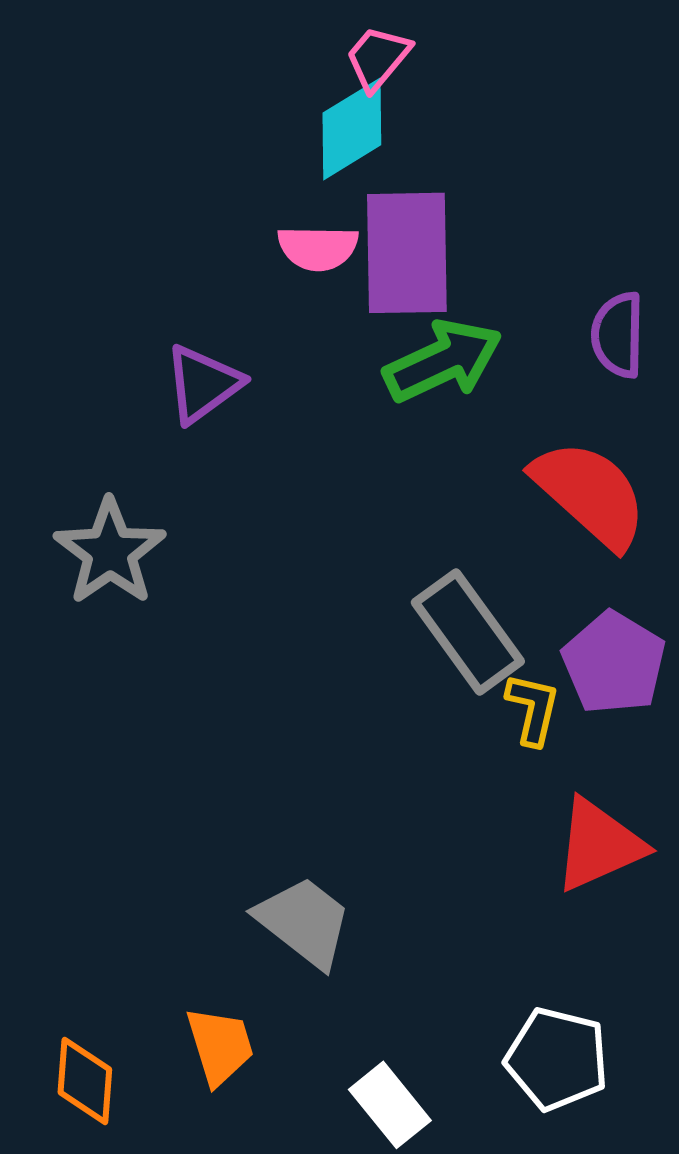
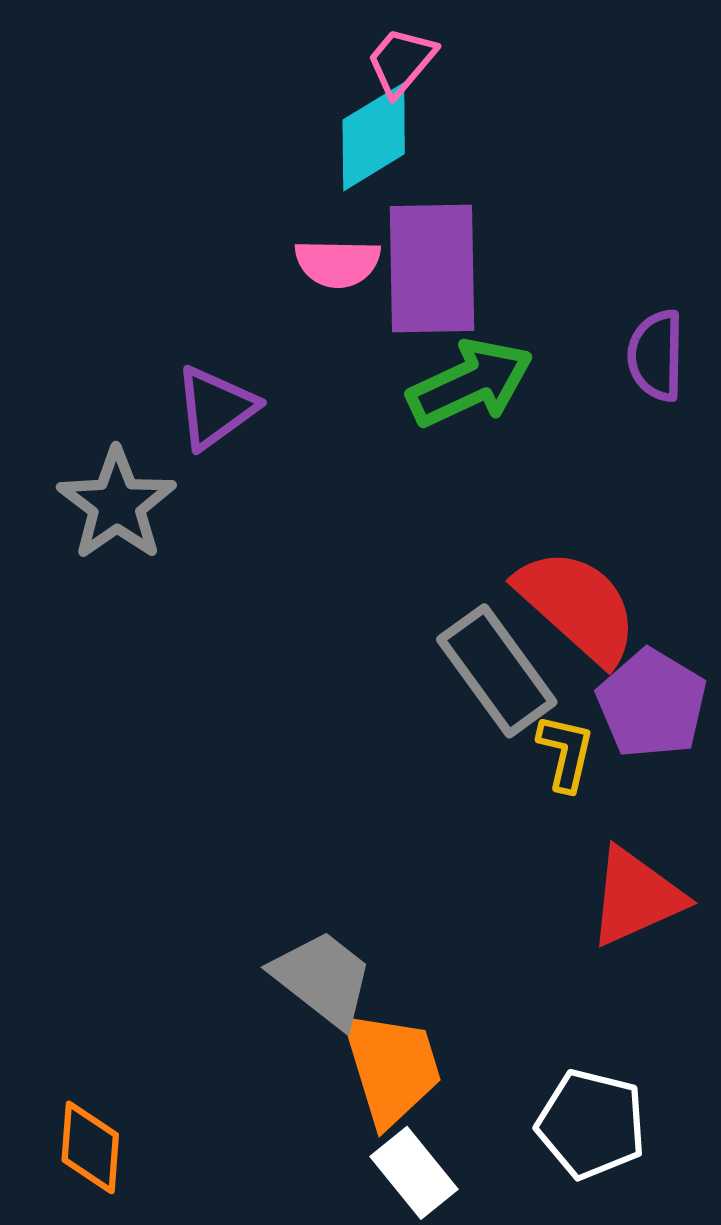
red semicircle: (590, 494) -> (577, 606), moved
gray star: (110, 552) -> (117, 504), moved
orange trapezoid: (220, 1046) -> (392, 1068), moved, size x1.4

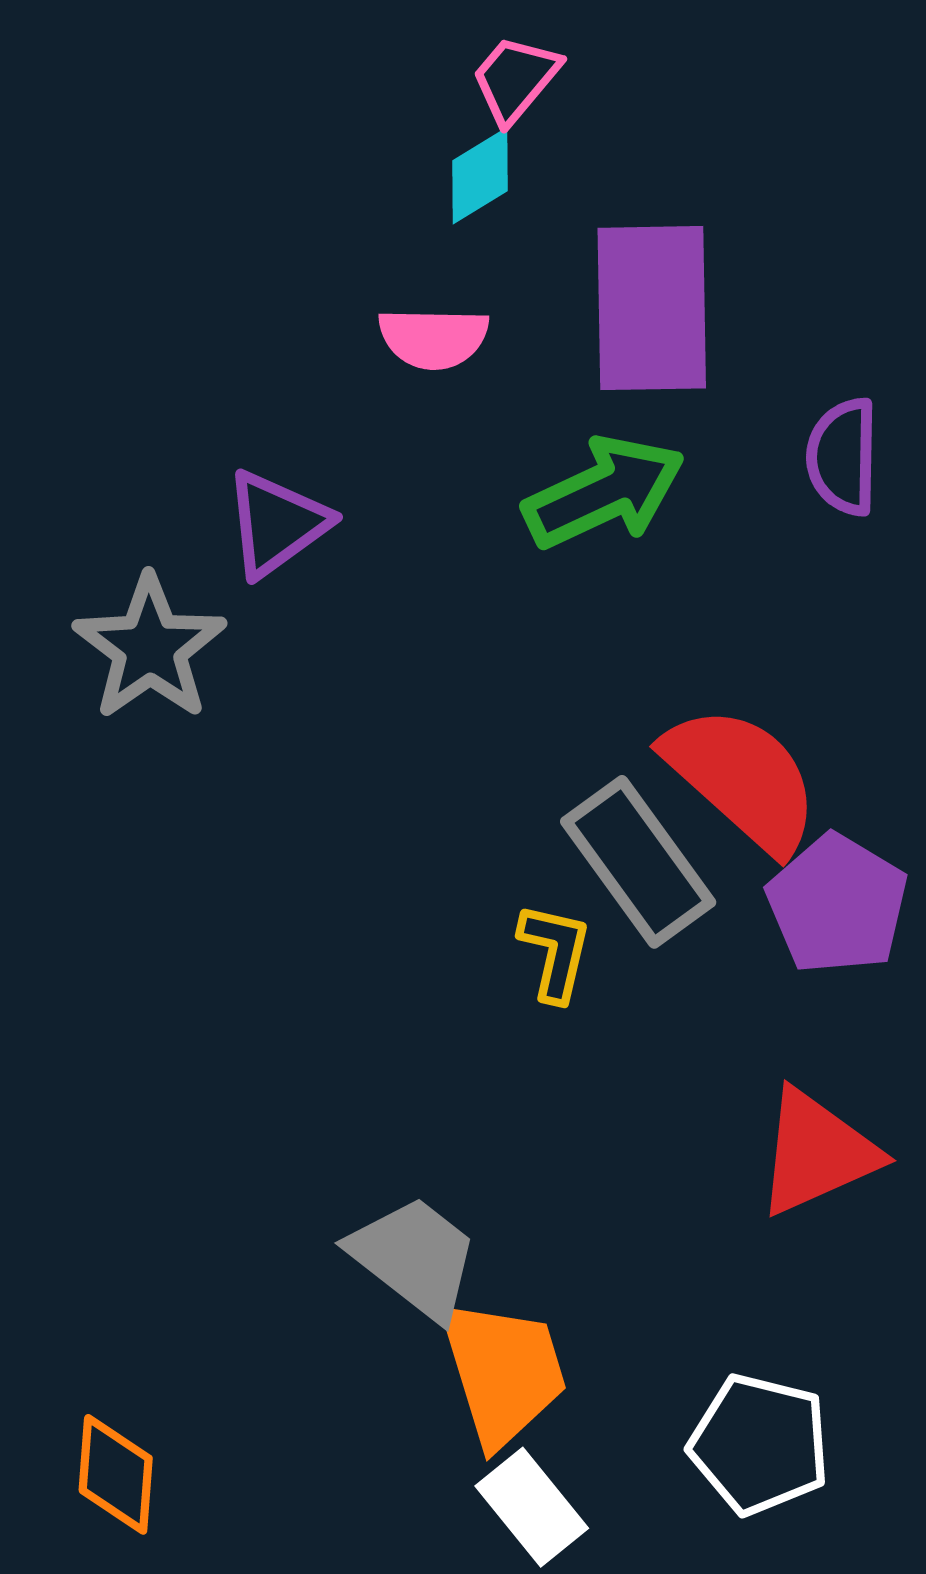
cyan diamond: (374, 137) -> (480, 176), size x0.7
purple rectangle: (432, 268) -> (652, 308), moved
yellow L-shape: (566, 753) -> (555, 952), moved

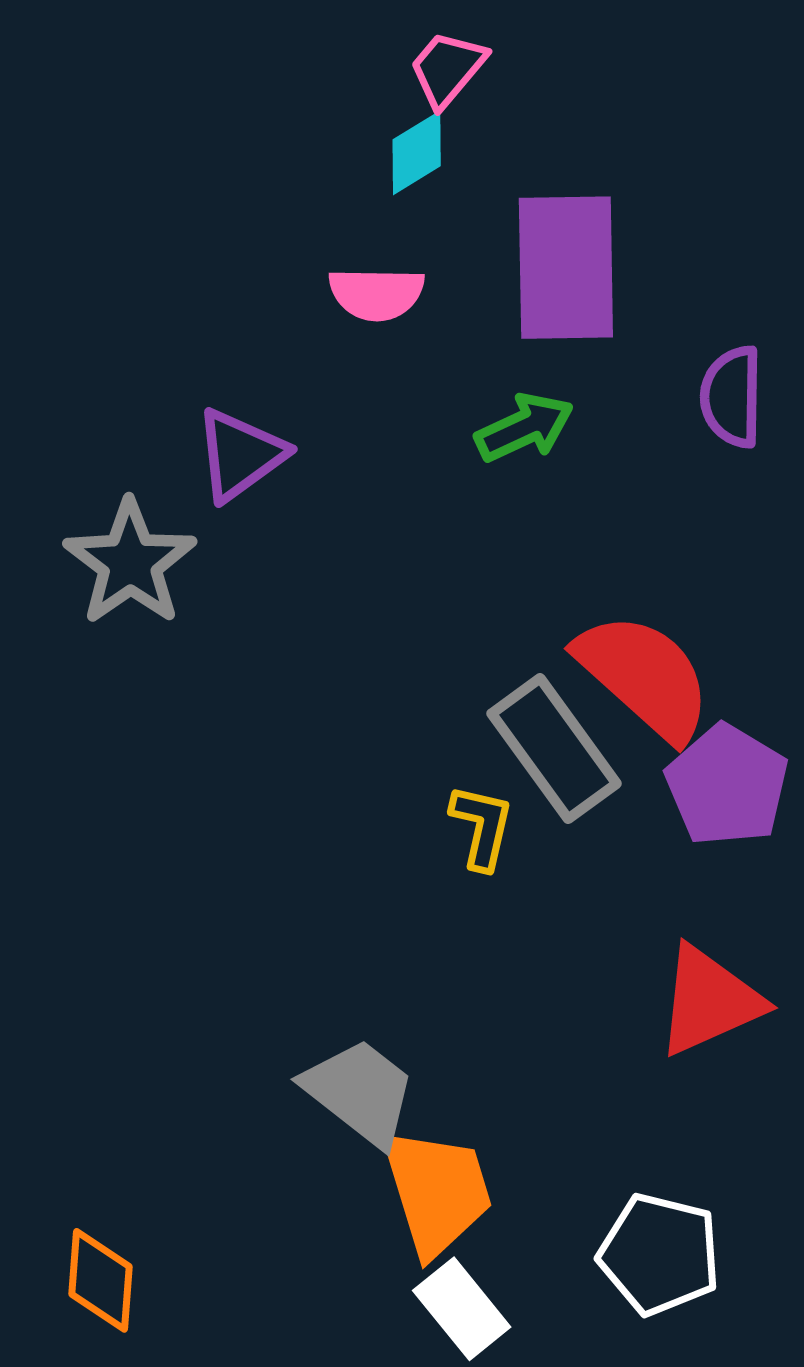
green arrow: (604, 492) -> (524, 428), size x0.7

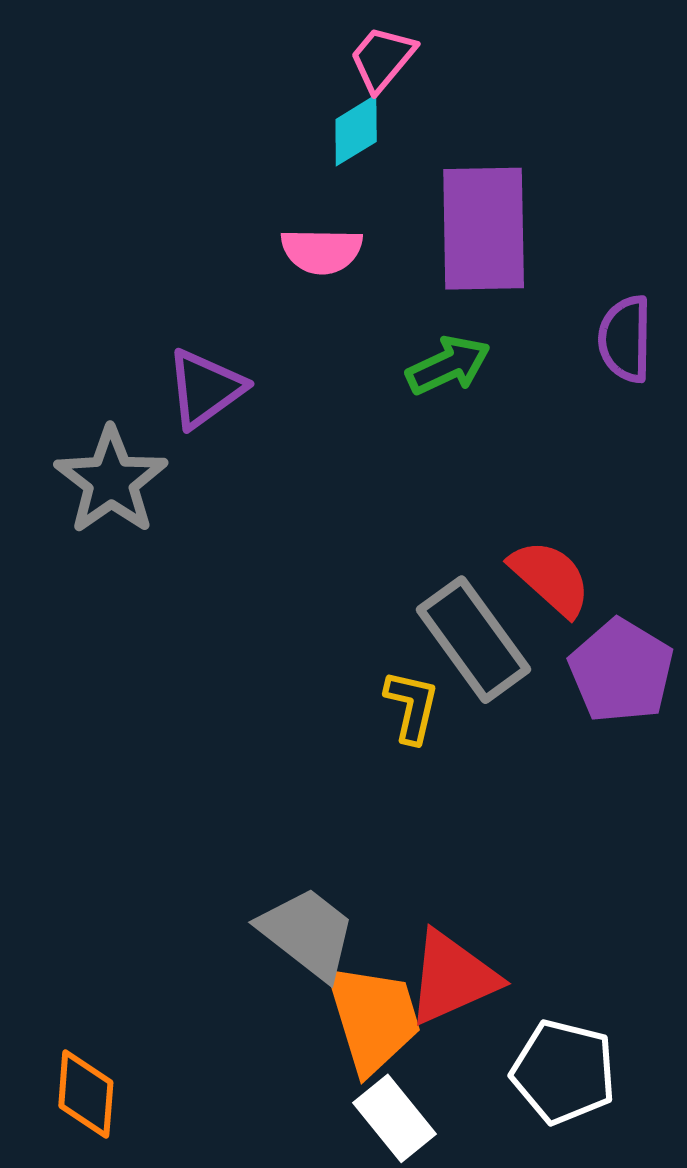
red semicircle: (644, 676) -> (550, 578), size x0.7
red triangle: (709, 1001) -> (452, 978), moved

